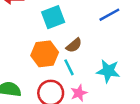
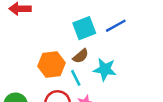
cyan square: (53, 17) -> (84, 28), moved
cyan star: (108, 71) -> (105, 69), moved

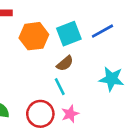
orange hexagon: (51, 65) -> (34, 36), moved
cyan star: (105, 69) -> (112, 79), moved

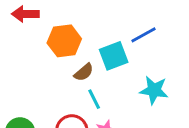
cyan square: (69, 34) -> (114, 56), moved
brown semicircle: (65, 63) -> (84, 72), moved

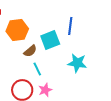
blue line: (143, 35) -> (70, 26), turned -54

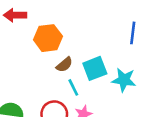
blue line: (70, 26) -> (133, 33), moved
cyan square: (50, 40) -> (95, 68), moved

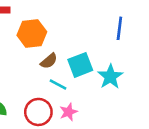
cyan star: (124, 80) -> (110, 77), turned 30
cyan line: (73, 87) -> (58, 85), turned -36

